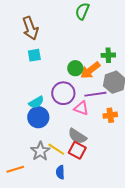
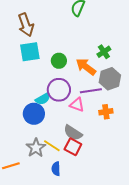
cyan square: (34, 55) -> (30, 52), size x1.5
green cross: (108, 55) -> (104, 52), turned -32
green circle: (75, 68) -> (59, 61), moved
orange arrow: (90, 70) -> (86, 67), turned 75
cyan semicircle: (36, 102) -> (43, 99), moved

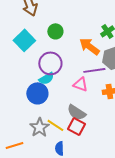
cyan square: (30, 52) -> (24, 40), moved, turned -35
green circle: (59, 61) -> (55, 31), moved
purple circle: (59, 90) -> (50, 63), moved

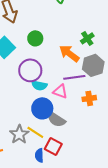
cyan semicircle: (46, 78) -> (39, 85), moved, turned 42
blue circle: (37, 93) -> (42, 108), moved
red square: (76, 126) -> (53, 146), moved

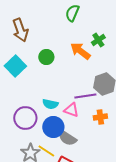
green cross: (87, 38) -> (98, 40), moved
orange arrow: (69, 53) -> (80, 51), moved
purple circle: (30, 70) -> (25, 118), moved

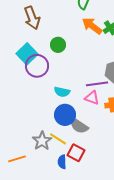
orange arrow: (80, 51) -> (92, 26), moved
pink triangle: (71, 110) -> (92, 98), moved
purple circle: (25, 118) -> (37, 66), moved

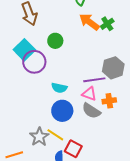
gray semicircle: (79, 126) -> (91, 111), moved

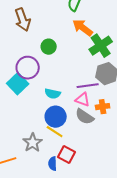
green cross: (107, 24) -> (101, 46), moved, size x1.6
cyan square: (24, 50) -> (18, 84), moved
yellow line: (55, 135) -> (55, 132), moved

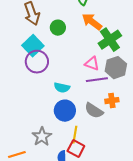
green circle: (49, 47) -> (58, 28), moved
cyan square: (18, 84) -> (33, 46), moved
pink triangle: (83, 100) -> (92, 64), moved
yellow line: (55, 132) -> (75, 135), moved, turned 66

